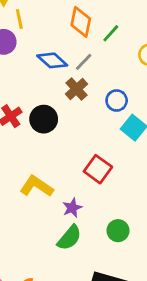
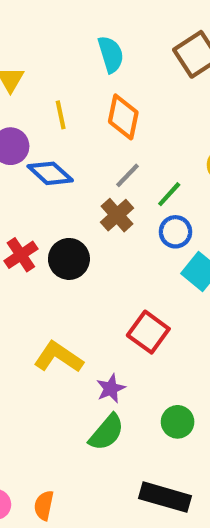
yellow line: (19, 19) -> (61, 115), moved
green line: (111, 33) -> (169, 194), moved
blue diamond: (52, 60) -> (50, 173), moved

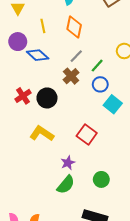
yellow L-shape: (59, 357) -> (42, 133), moved

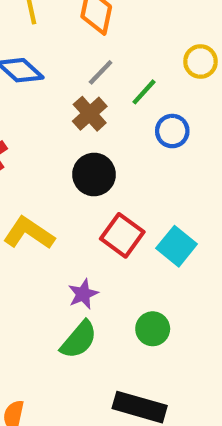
blue circle: (100, 84) -> (172, 131), moved
black circle: (47, 98) -> (94, 174), moved
cyan square: (113, 104) -> (177, 246), moved

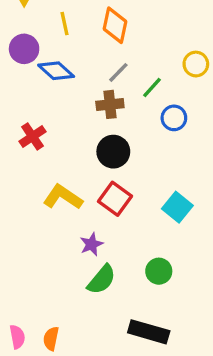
brown cross: (90, 114) -> (110, 104), turned 36
red square: (122, 235) -> (115, 199), moved
purple star: (83, 294) -> (91, 244), moved

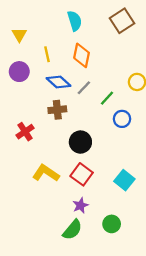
blue diamond: (56, 71) -> (59, 82), moved
brown cross: (110, 104) -> (57, 110), moved
purple star: (91, 244) -> (80, 205), moved

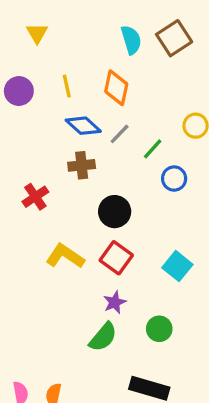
cyan semicircle: (75, 21) -> (131, 40), moved
yellow triangle: (19, 35) -> (37, 33), moved
purple circle: (19, 72) -> (19, 91), moved

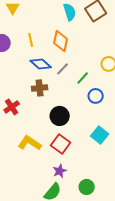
cyan square: (177, 266) -> (100, 135), moved

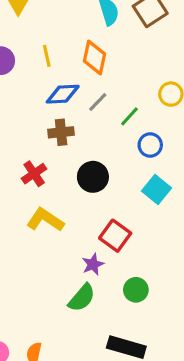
blue diamond: (41, 64) -> (63, 94), turned -45
red cross: (12, 107) -> (34, 174), moved
cyan square: (100, 135) -> (157, 190), moved
red square: (61, 144) -> (115, 236), moved

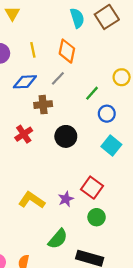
blue diamond: (63, 94) -> (25, 82), moved
gray line: (98, 102) -> (58, 78), moved
yellow L-shape: (45, 220) -> (32, 200), moved
red square: (115, 236) -> (92, 188), moved
green semicircle: (82, 298) -> (58, 239), moved

